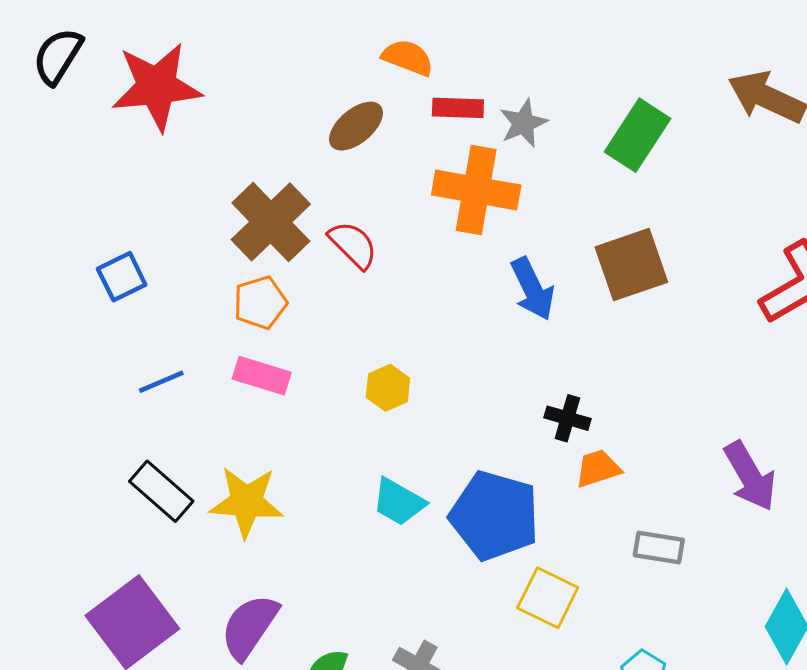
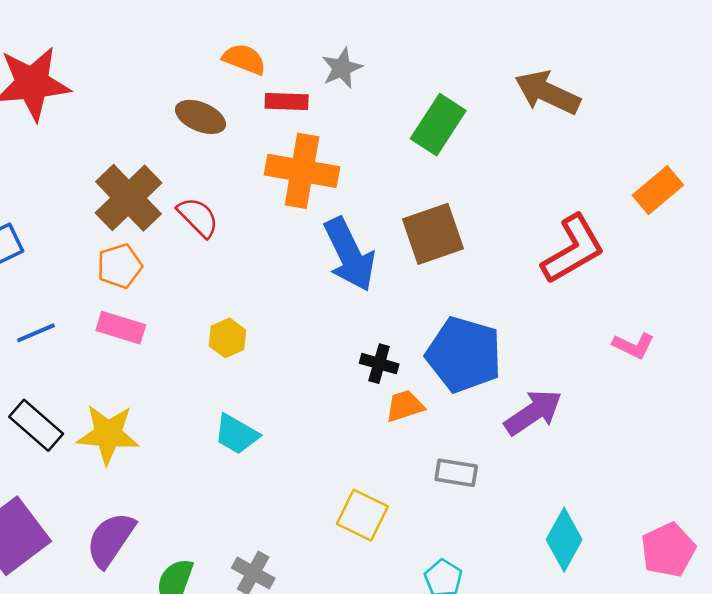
gray star: (523, 123) -> (342, 68), moved
brown ellipse: (356, 126) -> (200, 117), turned 63
blue arrow: (532, 289) -> (350, 254), size x1.4
purple arrow: (750, 476) -> (533, 412), turned -94
blue pentagon: (494, 516) -> (464, 355), moved

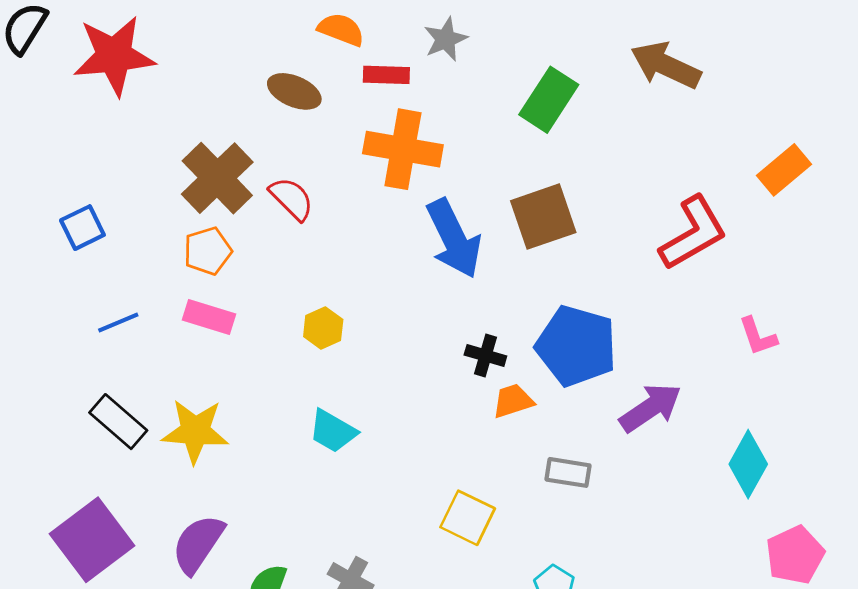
pink L-shape: (633, 346) -> (758, 336), turned 45
cyan diamond: (564, 540) -> (748, 464), moved

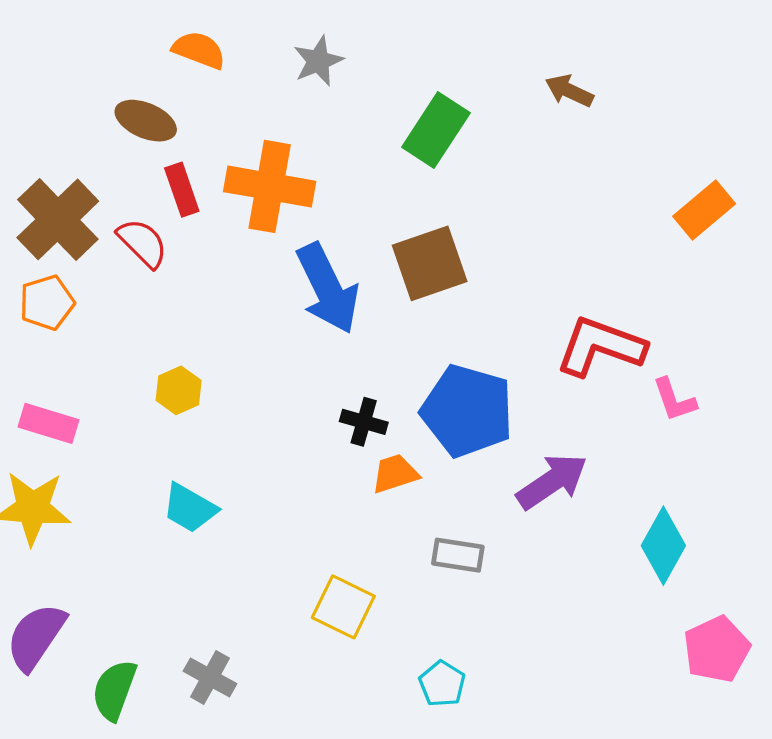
brown arrow: (666, 65) -> (569, 91), size x0.6
red rectangle: (386, 75) -> (182, 190), moved, turned 69
red L-shape: (693, 233) -> (601, 346), moved, turned -130
pink rectangle: (209, 317) -> (48, 423), moved

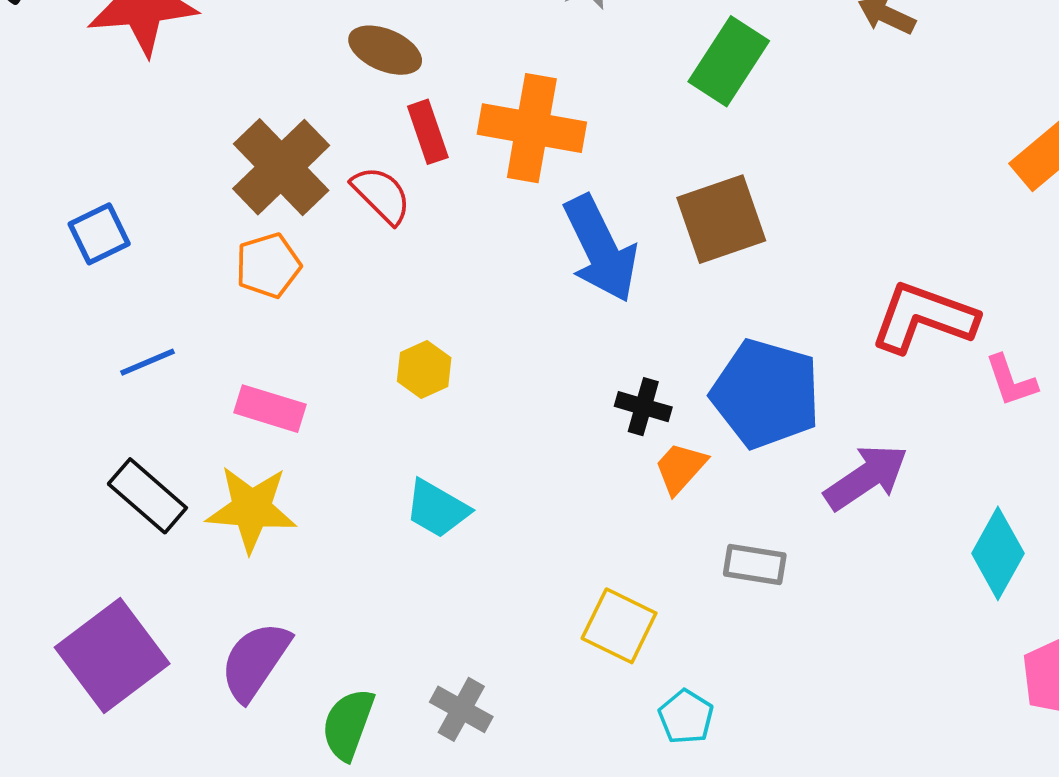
orange trapezoid: (395, 474) -> (680, 468), turned -30
cyan pentagon: (442, 684) -> (686, 717), moved

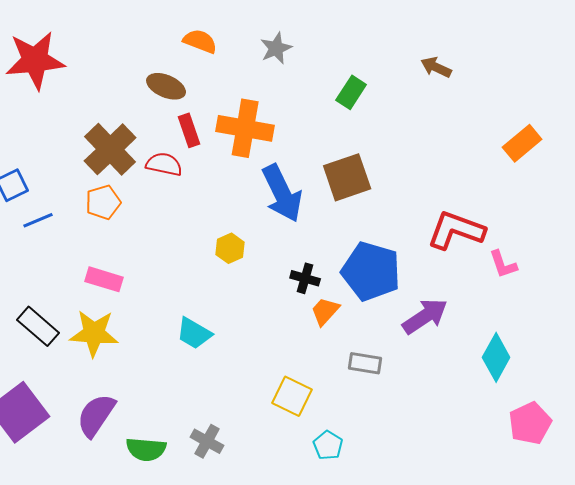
green rectangle: (729, 61) -> (351, 92), size x0.7
red semicircle: (381, 195) -> (164, 164), turned -33
blue line: (147, 362) -> (38, 220), moved
yellow hexagon: (424, 370) -> (230, 248), moved
green semicircle: (348, 724) -> (146, 449), turned -105

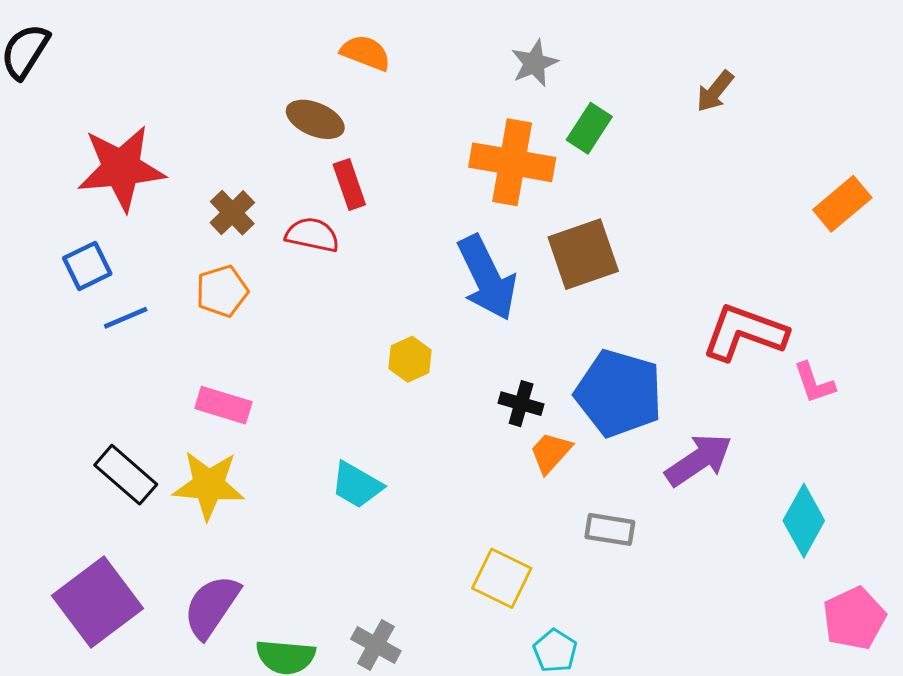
gray star: (276, 48) -> (534, 63), moved
red star: (35, 60) -> (121, 168), moved
brown arrow: (436, 67) -> (715, 91), turned -76
orange cross: (245, 128) -> (512, 162), moved
brown cross: (110, 149) -> (232, 213), size x0.6

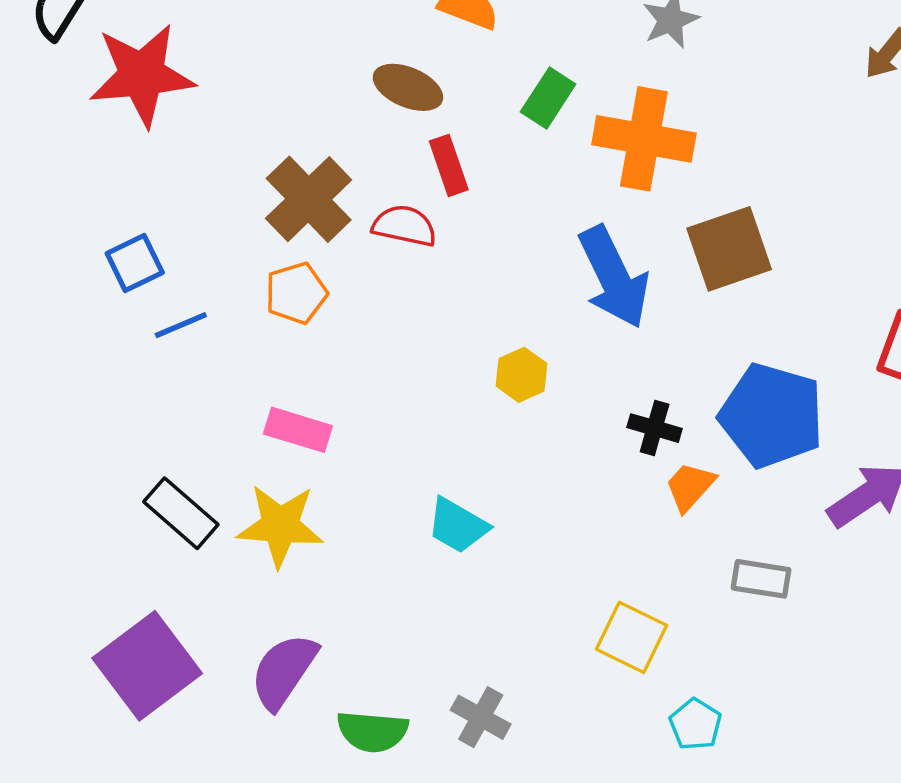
green rectangle: (589, 128) -> (548, 98), moved
red star: (121, 168) -> (142, 75), moved
brown cross: (232, 213) -> (309, 199), size x1.6

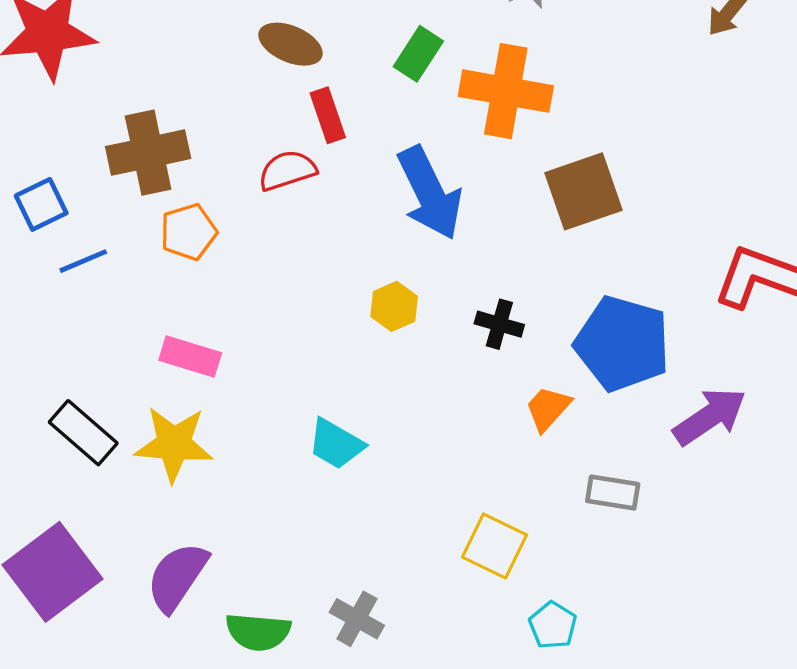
brown cross: (309, 199) -> (148, 153), moved, turned 32
red semicircle: (404, 226) -> (287, 170), turned -30
blue arrow: (614, 277) -> (430, 193), moved
black cross: (655, 428) -> (499, 324), moved

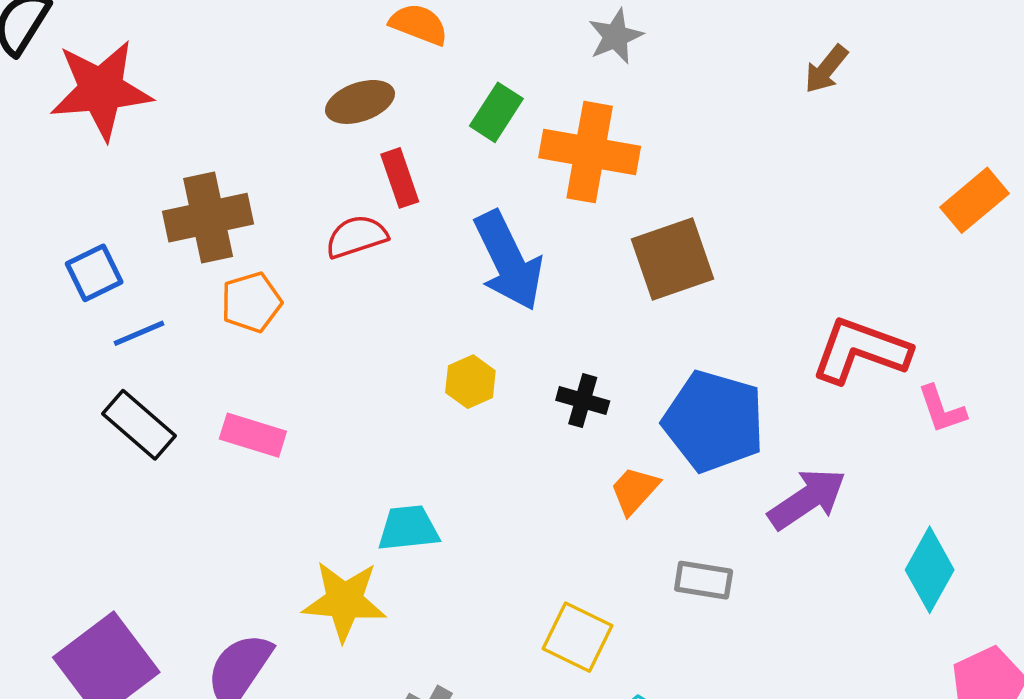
brown ellipse: (291, 44) -> (360, 102), turned -42
black rectangle: (83, 433) -> (139, 425), moved
yellow star: (174, 444) -> (344, 601), moved
cyan trapezoid: (336, 444) -> (408, 528), turned 144

